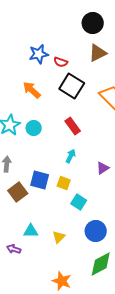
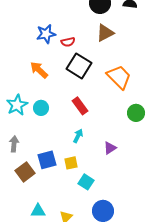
red semicircle: (61, 62) -> (68, 42), turned -32
blue square: (40, 180) -> (47, 160), turned -30
yellow square: (64, 183) -> (71, 163), turned -32

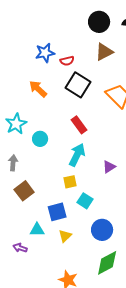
cyan circle: (41, 108) -> (40, 139), moved
cyan arrow: (78, 136) -> (77, 155), size x1.6
blue square: (47, 160) -> (57, 212), moved

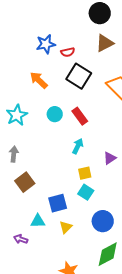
cyan circle: (40, 139) -> (55, 114), moved
cyan arrow: (77, 155) -> (78, 146), size x0.7
yellow square: (70, 182) -> (85, 173), moved

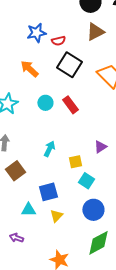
cyan arrow: (78, 146) -> (49, 149), moved
cyan square: (86, 192) -> (86, 181), moved
purple arrow: (21, 239) -> (16, 238), moved

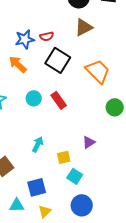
blue star: (36, 33) -> (25, 39), moved

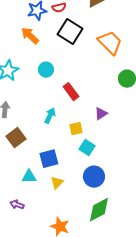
red rectangle: (59, 100) -> (71, 92), moved

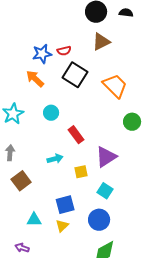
purple triangle: (101, 114) -> (106, 157), size x1.6
cyan arrow: (50, 116) -> (55, 159), turned 49
cyan square: (87, 148) -> (105, 191), moved
blue square: (49, 159) -> (65, 205), moved

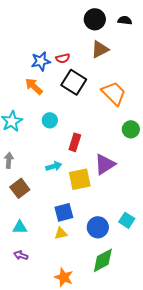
red rectangle: (76, 135) -> (75, 142), turned 54
yellow square: (81, 172) -> (80, 179), size x1.6
cyan square: (105, 191) -> (127, 220), moved
cyan triangle: (34, 220) -> (20, 227), moved
yellow triangle: (62, 226) -> (61, 233), turned 32

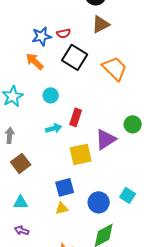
green circle: (131, 129) -> (133, 124), moved
cyan arrow: (54, 166) -> (54, 128), moved

